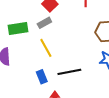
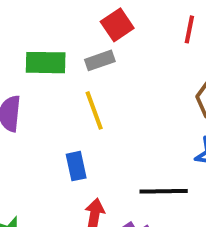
black line: (69, 72) -> (164, 191), moved

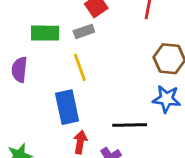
blue rectangle: (76, 166) -> (67, 107), size x1.6

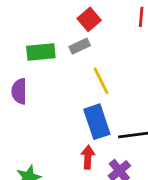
yellow line: (80, 67) -> (101, 81), moved
blue rectangle: (67, 107) -> (97, 122), moved

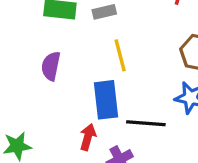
purple semicircle: (19, 91) -> (51, 66), moved

